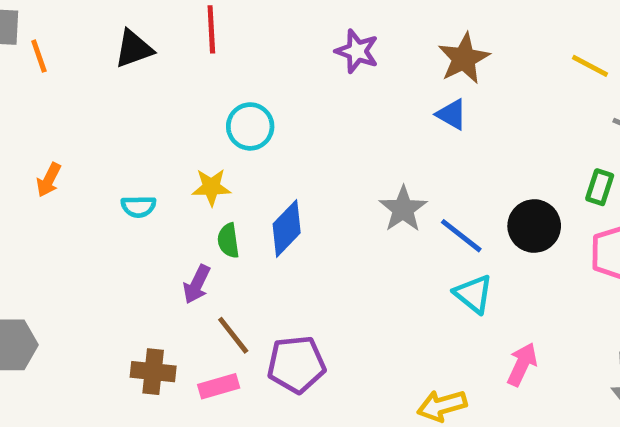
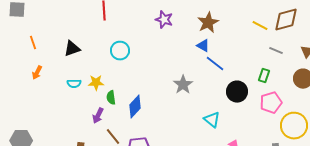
black triangle: (134, 49) -> (72, 49), moved
orange line: (39, 56) -> (33, 43), moved
yellow star: (211, 187) -> (96, 83), moved
blue diamond: (287, 228) -> (135, 107), moved
blue line: (461, 236) -> (215, 64), moved

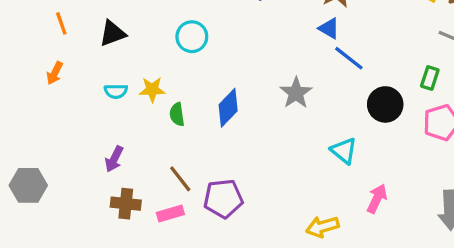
orange line: (33, 43) -> (61, 23), moved
blue diamond: (135, 107) -> (228, 108), moved
purple arrow: (98, 116) -> (114, 159), moved

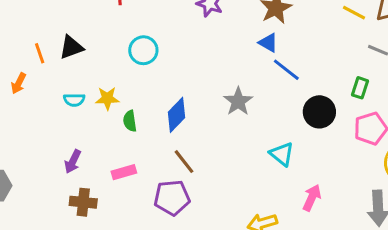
orange line: (61, 23) -> (40, 53), moved
brown line: (180, 179) -> (184, 162), moved
pink rectangle: (170, 213) -> (124, 172), moved

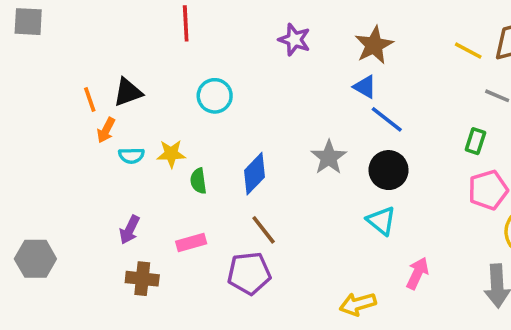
orange arrow: (19, 83) -> (106, 130), moved
black circle: (319, 112) -> (388, 170), moved

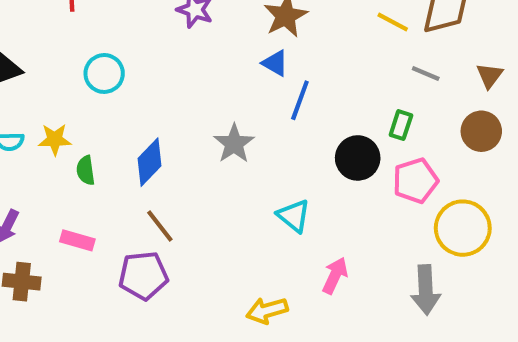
blue line: (387, 119) -> (300, 100), turned 72
black circle: (388, 170) -> (358, 158), moved
pink rectangle: (191, 242) -> (77, 240), turned 32

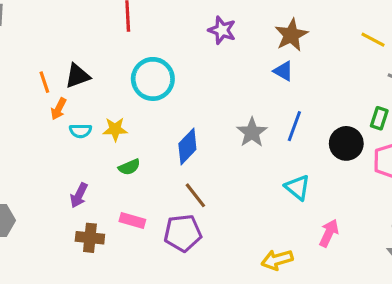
cyan circle: (104, 73) -> (153, 79), size x1.4
blue line: (300, 100) -> (294, 126), moved
green semicircle: (86, 170) -> (129, 167), moved, turned -105
pink rectangle: (77, 240) -> (132, 220), moved

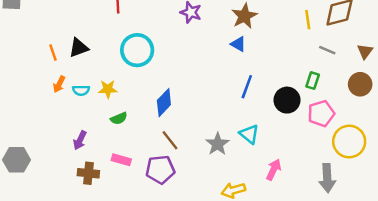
yellow line: (373, 40) -> (308, 20), turned 54
orange arrow: (59, 109) -> (59, 84), moved
gray star: (252, 132) -> (218, 144), moved

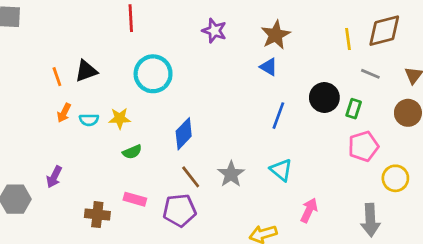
black circle: (287, 100) -> (324, 97), moved
purple arrow: (80, 140) -> (54, 177), moved
yellow circle: (349, 142) -> (395, 178), size x0.7
gray star: (218, 144) -> (231, 174), moved

